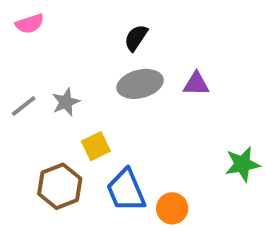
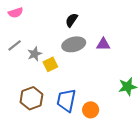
gray line: (24, 106) -> (15, 45), moved
yellow square: (96, 146) -> (50, 64), moved
blue trapezoid: (126, 190) -> (66, 100), turned 35

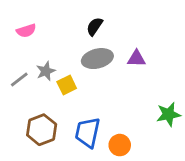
pink semicircle: (16, 13) -> (26, 31), moved
gray line: (15, 45) -> (19, 79), moved

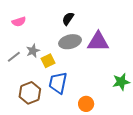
purple triangle: (136, 59) -> (98, 42), size x1.6
blue trapezoid: (88, 132) -> (58, 83), moved

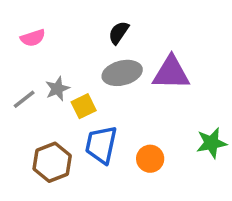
orange circle: (86, 104) -> (150, 159), moved

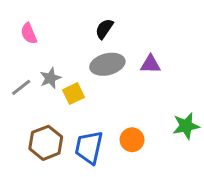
pink semicircle: (33, 38) -> (29, 33), turned 85
purple triangle: (171, 73) -> (151, 64), size x0.6
blue trapezoid: (101, 145) -> (89, 147), moved

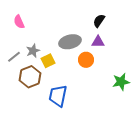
black semicircle: (104, 29) -> (99, 21), moved
orange circle: (132, 140) -> (86, 60), moved
brown hexagon: (46, 143) -> (30, 77), moved

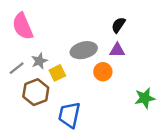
pink semicircle: (19, 22) -> (23, 26), size x1.6

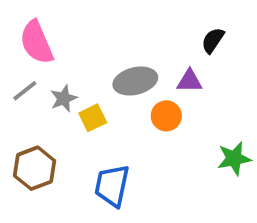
black semicircle: (118, 25) -> (213, 40), moved
gray line: (17, 68) -> (25, 91), moved
brown hexagon: (36, 92) -> (35, 168), moved

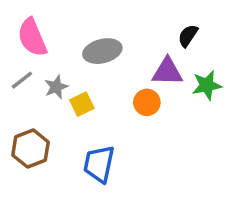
gray ellipse: (135, 81) -> (102, 51), moved
purple triangle: (190, 81) -> (167, 72), size x1.4
green star: (234, 158) -> (207, 85), moved

